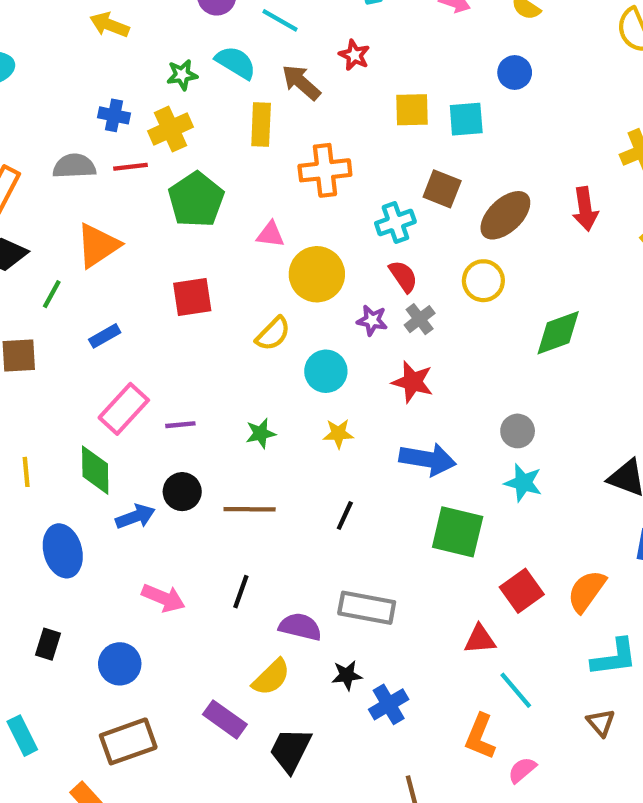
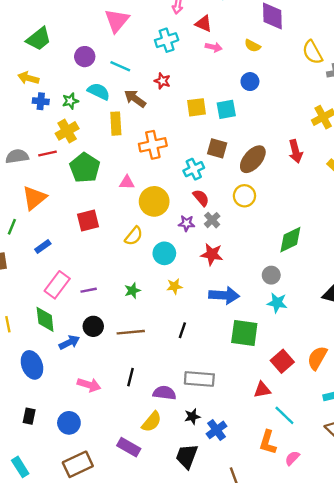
blue cross: (114, 115) -> (41, 101), moved
green diamond: (558, 333) -> (290, 240), moved
black trapezoid: (290, 750) -> (187, 456), moved

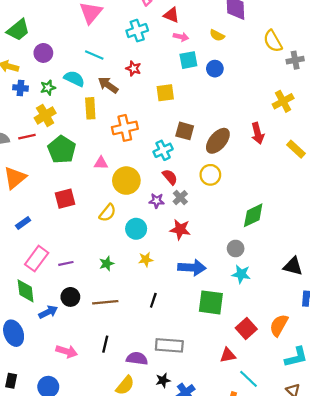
purple circle: (85, 57) -> (43, 53), moved
cyan square: (226, 109) -> (188, 60), moved

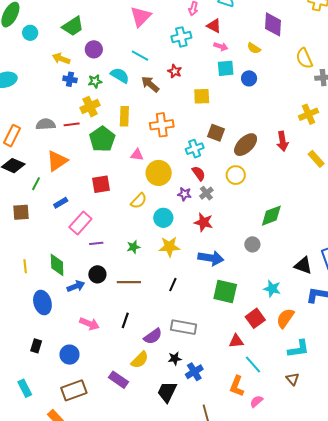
yellow rectangle: (90, 108) -> (124, 116), moved
pink rectangle: (37, 259) -> (80, 223), moved
yellow star: (146, 259) -> (169, 247), size x1.5
cyan star: (241, 274) -> (272, 289), moved
purple semicircle: (137, 359) -> (153, 336), turned 132

